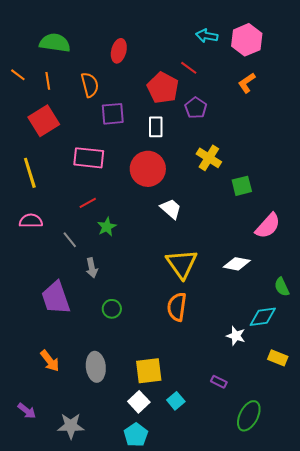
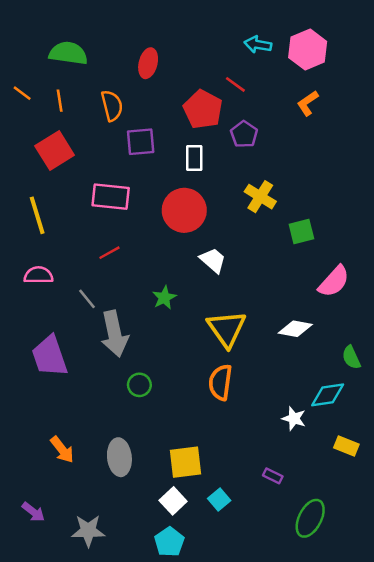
green star: (107, 227) -> (164, 298), moved
gray arrow: (92, 268) -> (114, 334), size x1.8
purple trapezoid: (56, 298) -> (50, 356), moved

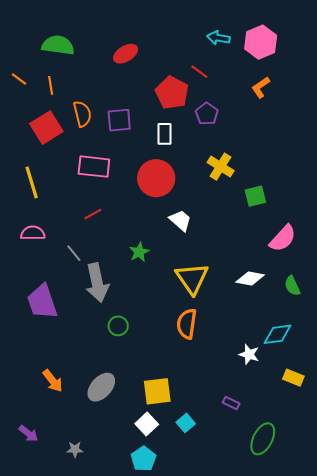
red ellipse: (148, 63) -> (126, 54), turned 45
orange semicircle: (112, 106) -> (82, 114), moved
green semicircle: (351, 357) -> (292, 286), moved
gray ellipse: (119, 457) -> (101, 387), turned 48
gray star: (88, 531) -> (75, 449), size x0.6

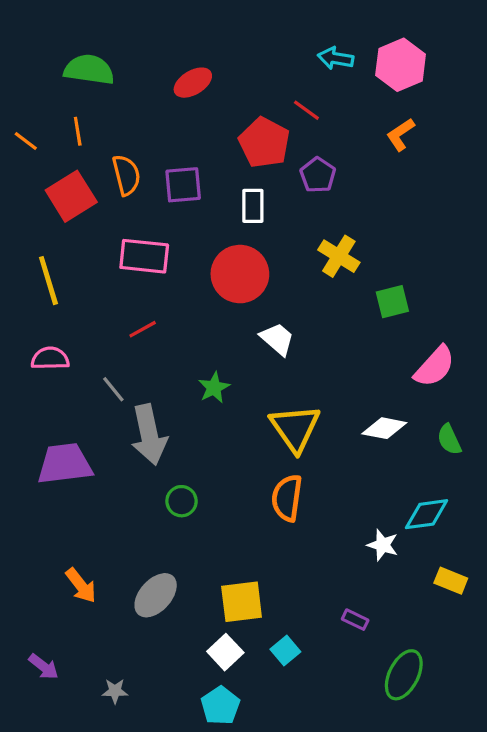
orange line: (19, 79) -> (26, 141), moved
purple trapezoid: (42, 302) -> (65, 464), turned 102

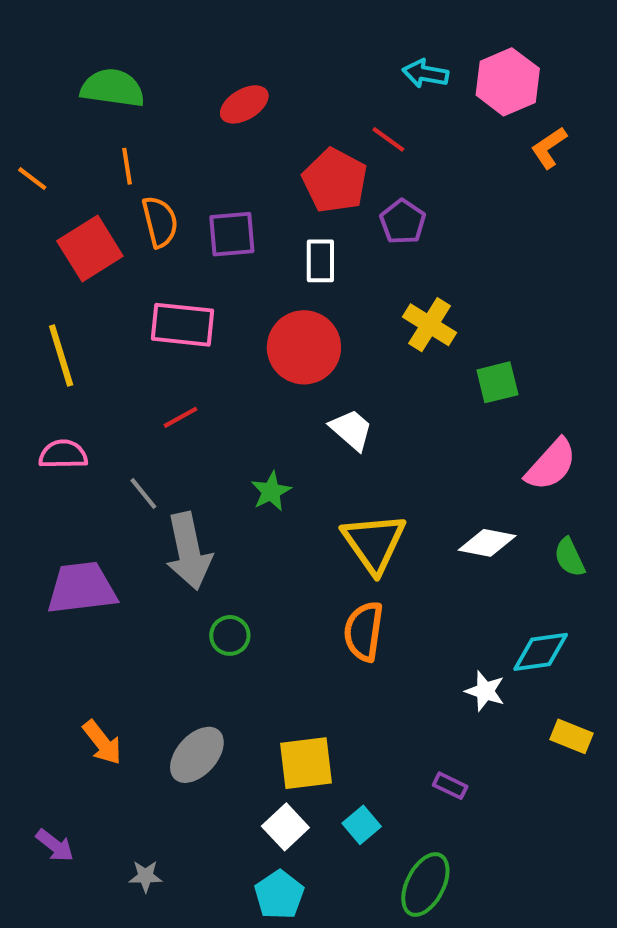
orange line: (78, 131) -> (127, 166), moved
orange L-shape: (401, 134) -> (549, 148), moved
green ellipse: (404, 675) -> (425, 885), moved

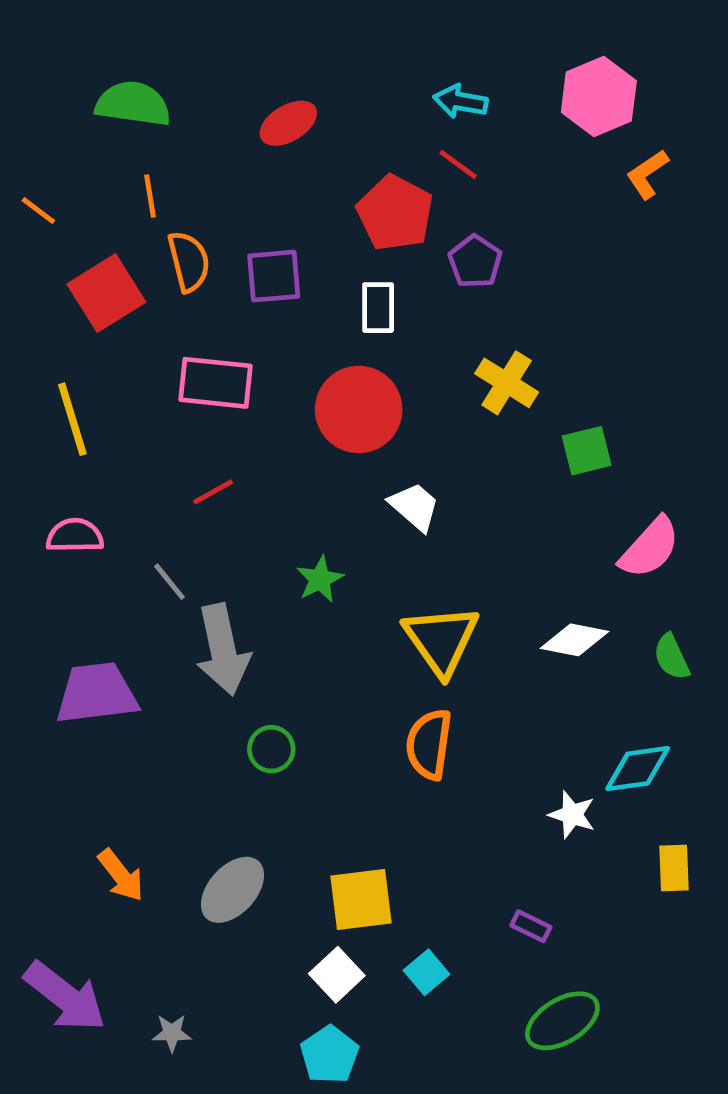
cyan arrow: (425, 74) -> (461, 101), moved
yellow rectangle: (572, 736) -> (674, 868), turned 66
purple arrow: (55, 845) -> (65, 997), size x1.8
green ellipse: (425, 885) -> (562, 1021), moved, turned 32

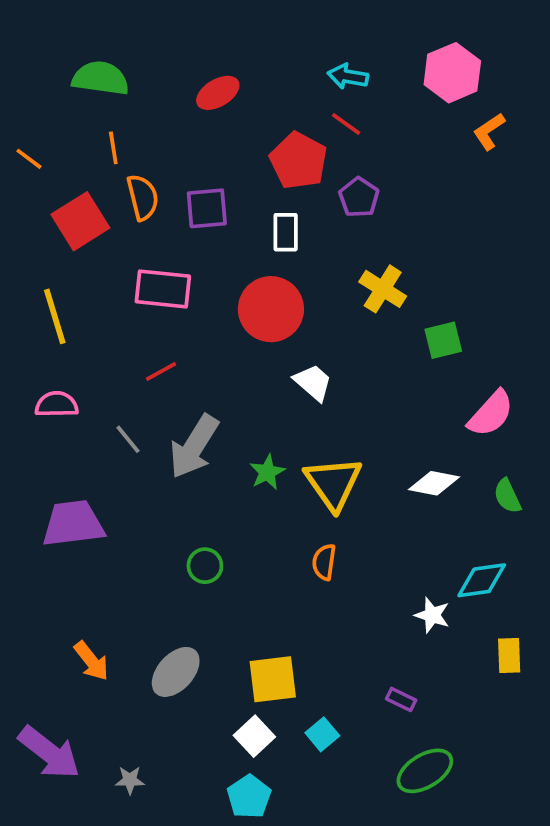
green star: (320, 579) -> (267, 472), moved
gray arrow: (223, 650) -> (194, 447), moved, turned 44
orange semicircle: (429, 744) -> (324, 562), size x0.7

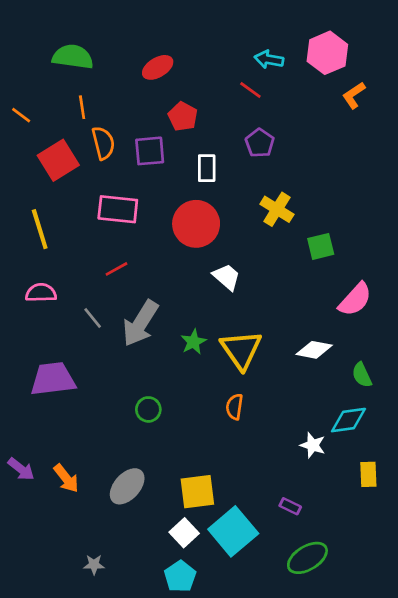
cyan arrow: (348, 76) -> (269, 59), moved
red pentagon: (298, 161) -> (183, 116), moved, size x0.7
green semicircle: (507, 496) -> (362, 375), moved
cyan square: (322, 734) -> (233, 531), size x2.0
purple arrow: (49, 753) -> (21, 469), moved, size x0.6

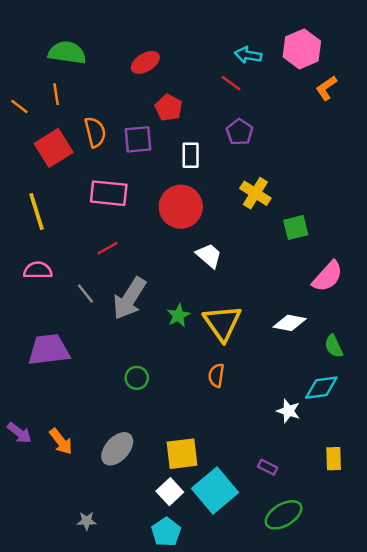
orange line: (82, 107) -> (56, 94), moved
yellow rectangle: (368, 474) -> (334, 459), moved

